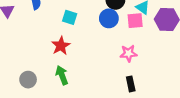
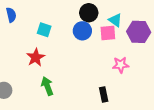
pink star: (129, 53) -> (121, 65), moved
green arrow: (62, 75) -> (47, 86), moved

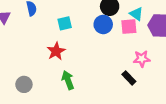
cyan square: (44, 30) -> (65, 23), turned -32
black rectangle: (104, 95) -> (129, 78), moved, turned -32

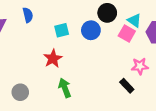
blue circle: (103, 24) -> (91, 30), moved
pink square: (129, 27) -> (127, 34), turned 35

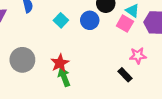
cyan square: (62, 30) -> (61, 20), turned -32
red star: (53, 59) -> (60, 63), moved
gray circle: (20, 92) -> (22, 60), moved, size x1.5

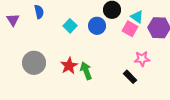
green arrow: (64, 77) -> (86, 71), moved

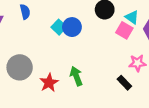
blue circle: (97, 26) -> (72, 27), moved
red star: (69, 66) -> (49, 83), moved

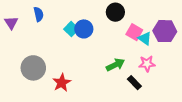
cyan triangle: (132, 17) -> (145, 38), moved
green arrow: (76, 76) -> (115, 65), moved, turned 84

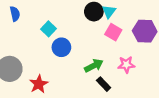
blue circle: (84, 29) -> (61, 47), moved
cyan triangle: (145, 38) -> (109, 12), moved, turned 32
black rectangle: (134, 83) -> (104, 84), moved

